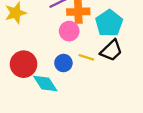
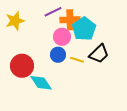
cyan pentagon: (109, 23) -> (84, 29), moved
blue circle: (63, 63) -> (58, 55), moved

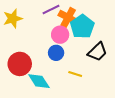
orange cross: (70, 20) -> (68, 18), turned 30
yellow line: (77, 60) -> (75, 74), moved

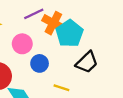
pink circle: (60, 35) -> (22, 44), moved

